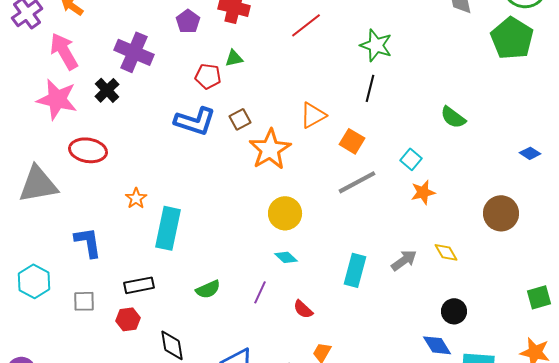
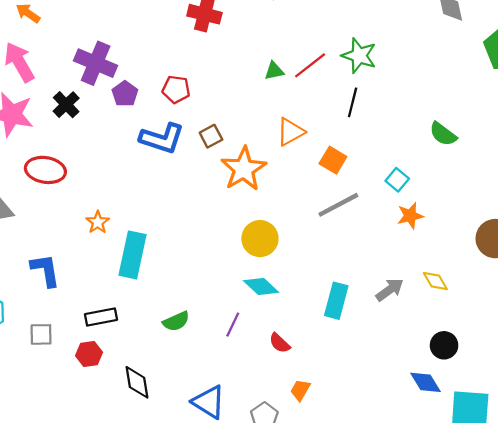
purple pentagon: (188, 21) -> (125, 94), moved
red line: (306, 25) -> (310, 65), moved
green triangle: (234, 58) -> (274, 71), moved
cyan diamond: (286, 257) -> (261, 286), size x1.4

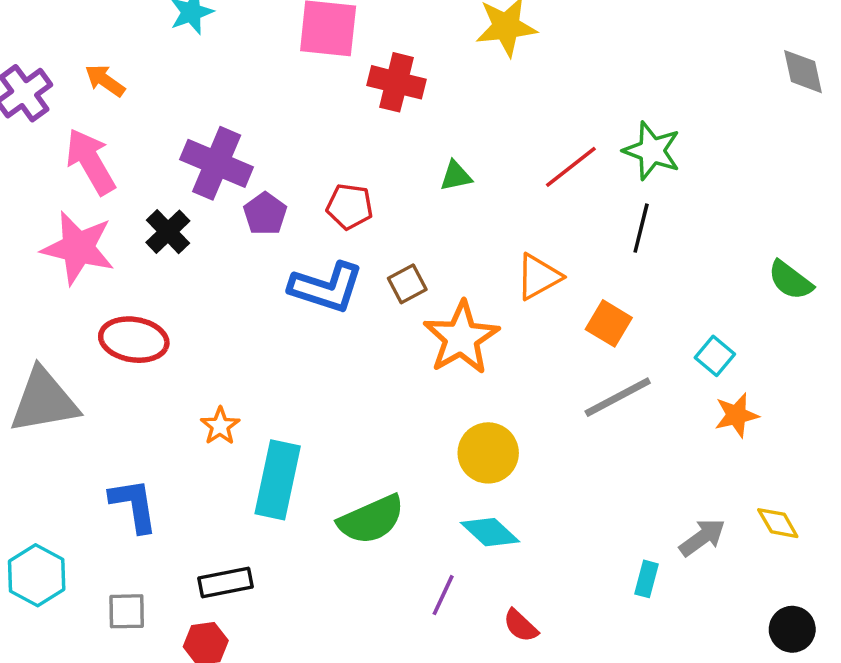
green triangle: (274, 71) -> (456, 176), moved
cyan rectangle: (336, 301) -> (646, 579), moved, size x0.6
green semicircle: (176, 321) -> (371, 520), moved, size x1.5

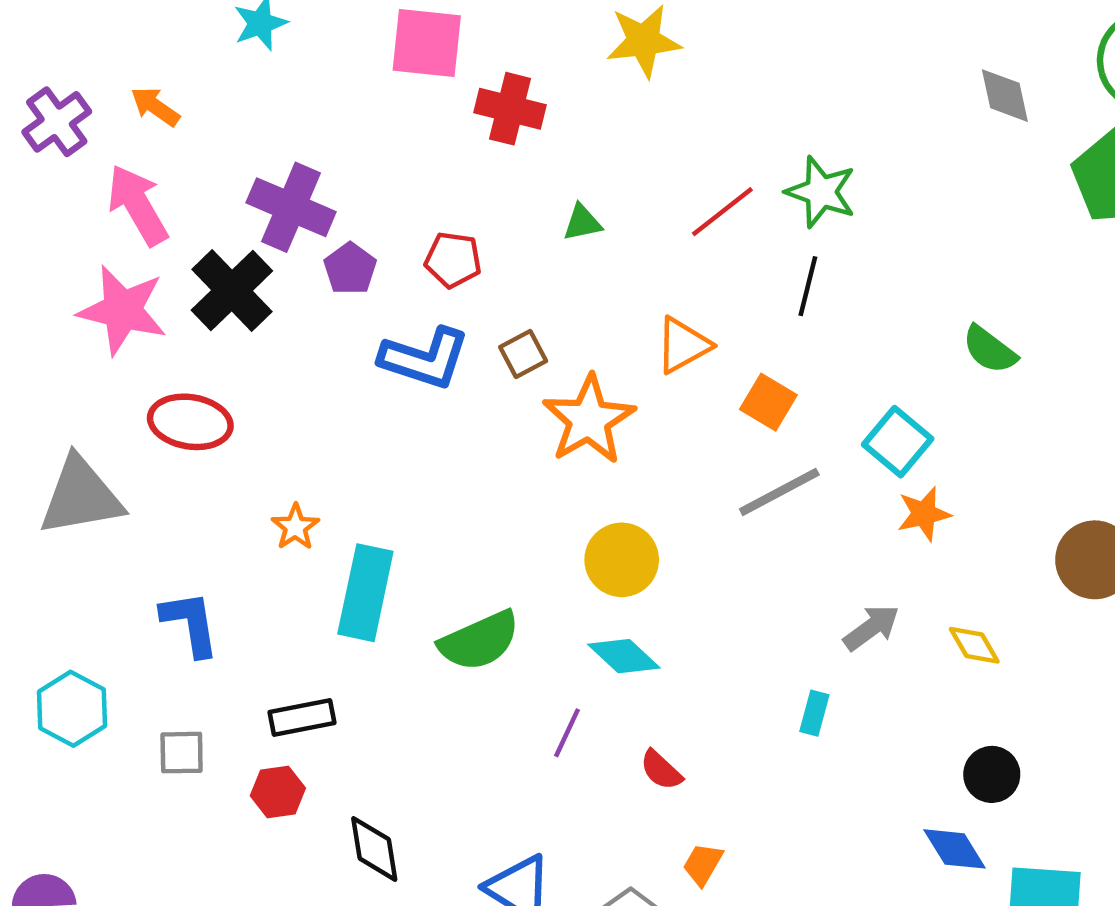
black cross: (168, 232) -> (232, 290), size x1.5
cyan square: (715, 356) -> (898, 442), size x1.4
gray arrow: (702, 538) -> (871, 628), moved

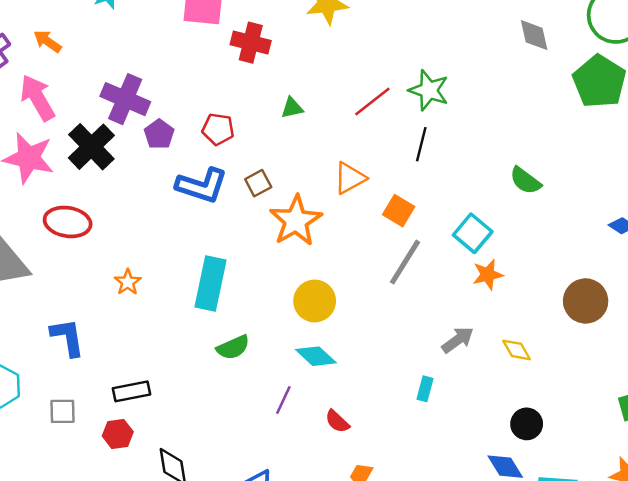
gray line: (779, 492) -> (405, 262), turned -30
cyan rectangle: (365, 593) -> (211, 283), moved
green semicircle: (479, 641) -> (233, 347), size x0.7

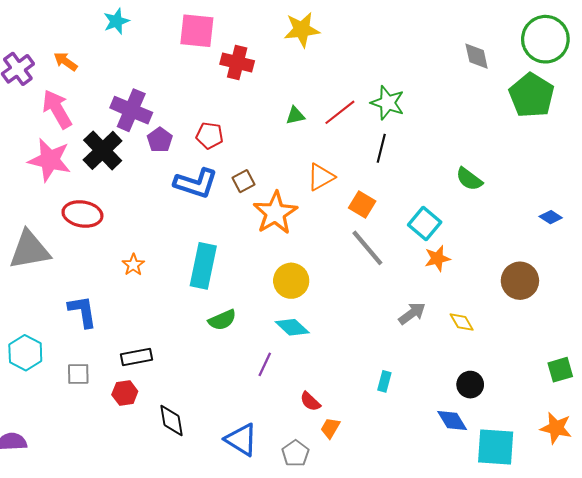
green triangle: (292, 108) -> (295, 115), moved
gray line: (405, 262) -> (367, 248), turned -72
cyan rectangle: (425, 389) -> (384, 381), moved
red semicircle: (337, 421) -> (310, 401), moved

